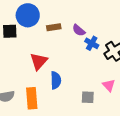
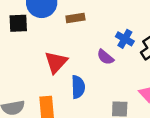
purple semicircle: (79, 30) -> (105, 57), moved

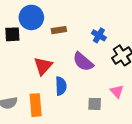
blue cross: (125, 39) -> (99, 35), moved
purple semicircle: (105, 57) -> (83, 62), size x1.5

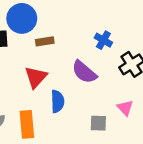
brown rectangle: (59, 30) -> (45, 41), moved

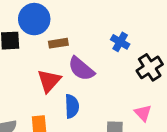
purple semicircle: (84, 72) -> (81, 69), moved

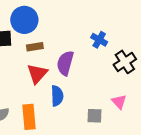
brown rectangle: (58, 43) -> (35, 47), moved
purple semicircle: (81, 69) -> (65, 63), turned 65

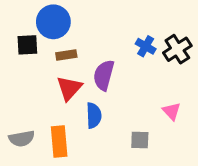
black cross: (125, 62) -> (177, 49), moved
pink triangle: (119, 102) -> (172, 111), moved

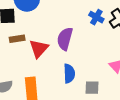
brown rectangle: (66, 55) -> (17, 39), moved
blue semicircle: (94, 116) -> (69, 74), moved

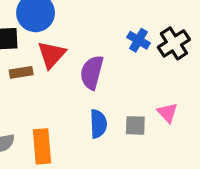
red triangle: (39, 49) -> (52, 55), moved
gray square: (92, 88) -> (135, 125), moved

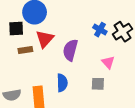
pink triangle: (167, 113) -> (108, 62), moved
blue semicircle: (98, 124) -> (62, 83), moved

